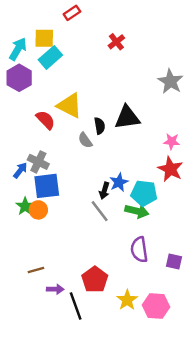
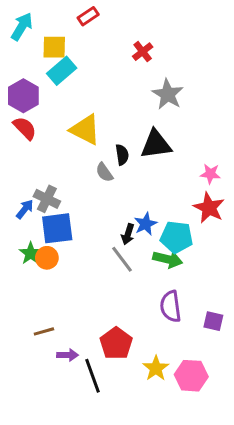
cyan arrow: (18, 49) -> (22, 27), moved
gray star: (170, 81) -> (168, 94), moved
red semicircle: (46, 120) -> (25, 128), moved

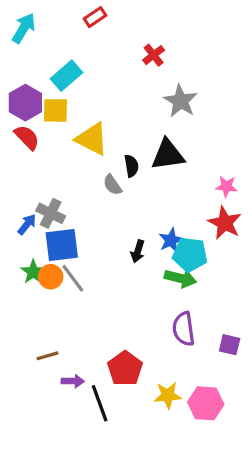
yellow square: (54, 47) -> (55, 110), moved
blue star: (146, 224) -> (171, 240), moved
gray line: (122, 259) -> (73, 278), moved
yellow star: (156, 368) -> (168, 395), turned 30

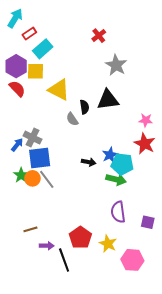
red rectangle: (95, 17) -> (29, 34), moved
black arrow: (138, 251) -> (89, 162), turned -96
yellow star: (168, 395) -> (108, 244), moved, turned 30

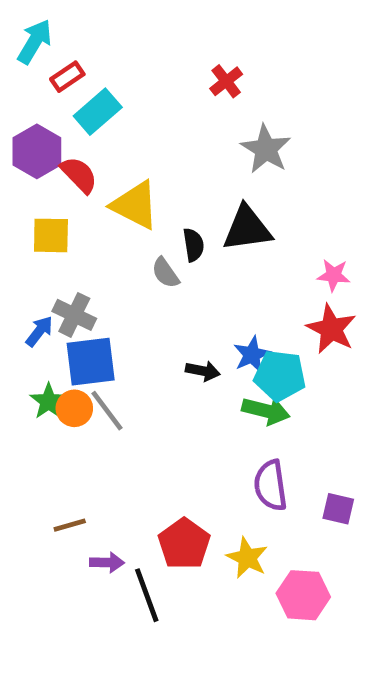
yellow square: (36, 71) -> (51, 235), moved
red semicircle: (17, 89) -> (79, 175), moved

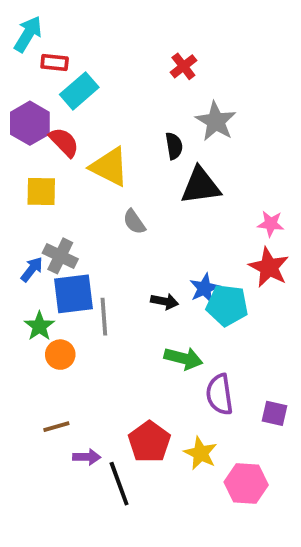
red rectangle: (67, 77) -> (55, 63), turned 40
black semicircle: (193, 245) -> (174, 146), moved
orange circle: (74, 408) -> (60, 355), moved
gray line: (107, 411) -> (104, 317), moved, turned 33
green arrow: (266, 411) -> (183, 358), moved

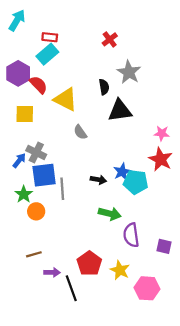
red rectangle: (55, 63) -> (50, 37), moved

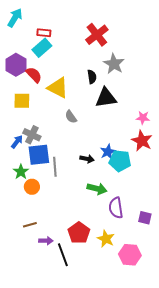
red cross: (110, 39) -> (97, 35), size x1.6

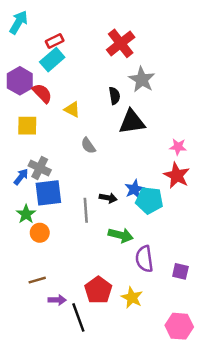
red rectangle: (44, 33) -> (55, 41), turned -32
yellow triangle: (58, 88) -> (72, 109), size x0.6
gray line: (55, 167) -> (86, 210), moved
pink hexagon: (130, 255) -> (179, 326), moved

